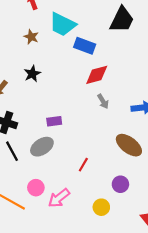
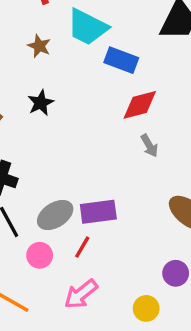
purple rectangle: (54, 121) -> (98, 212), moved, size x1.5
red line: (83, 165) -> (82, 247), moved
pink circle: (36, 188) -> (40, 255), moved

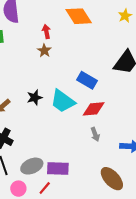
cyan trapezoid: (87, 27) -> (63, 101), moved
brown star: (39, 46) -> (44, 51), moved

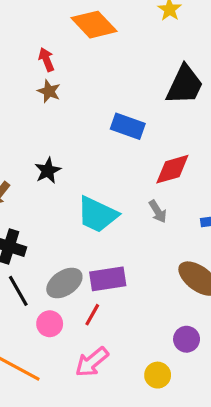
cyan trapezoid: (63, 101) -> (97, 215), moved
red diamond: (94, 109) -> (172, 169), moved

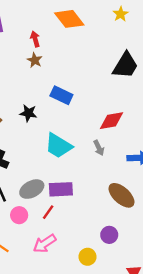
blue rectangle: (128, 126) -> (61, 95), moved
black star: (48, 171) -> (28, 113), turned 30

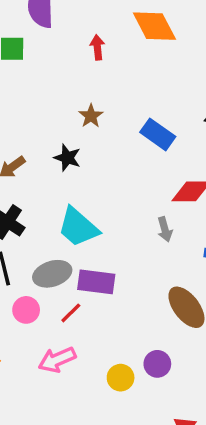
brown star: (35, 60) -> (91, 116), moved
blue rectangle: (61, 95) -> (158, 134), moved
cyan trapezoid: (58, 146) -> (78, 227), moved
yellow circle: (88, 257) -> (121, 378), moved

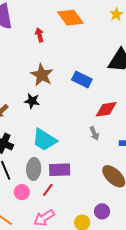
brown star: (91, 116) -> (42, 75), size x1.6
gray ellipse: (52, 274) -> (34, 169), turned -60

